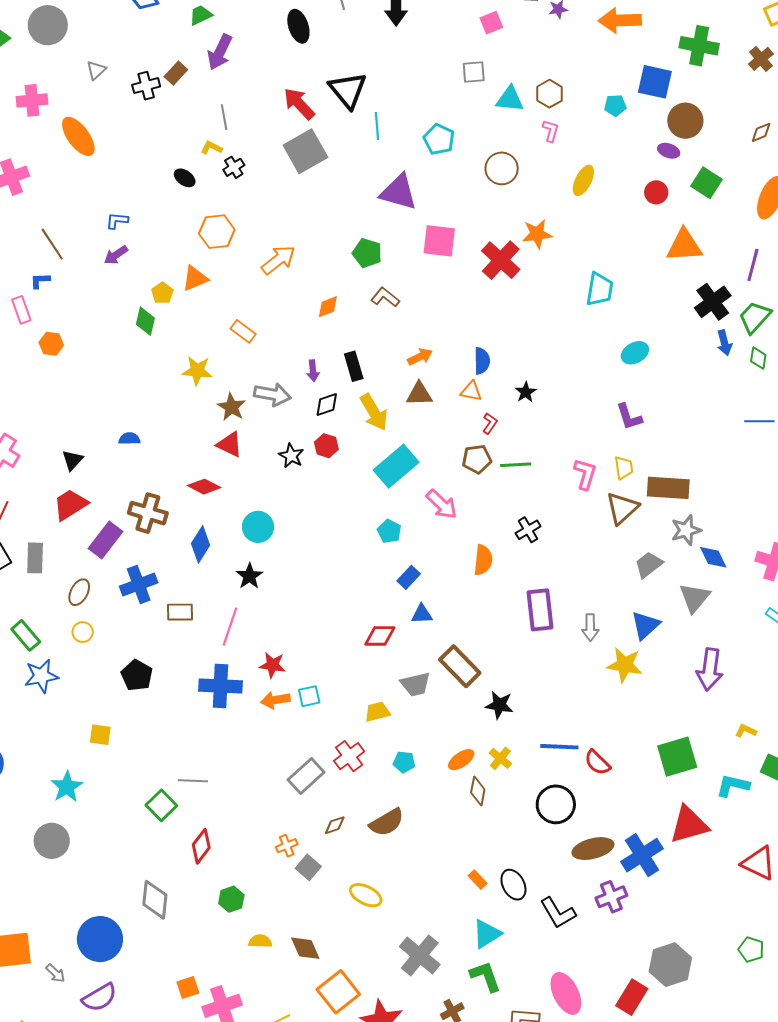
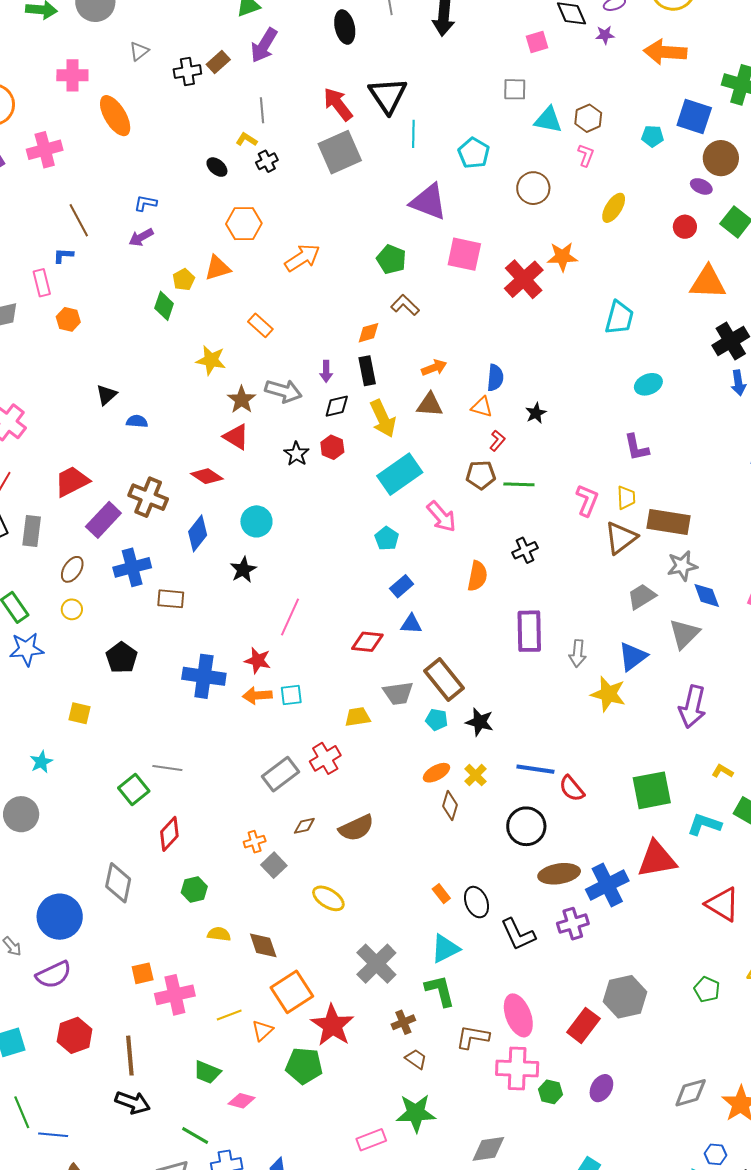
orange diamond: (328, 307) -> (369, 333), moved
black triangle: (72, 460) -> (106, 395), moved
pink line: (230, 627) -> (290, 617), moved
cyan pentagon: (404, 762) -> (437, 720), moved
cyan star: (67, 787) -> (41, 762), size x0.7

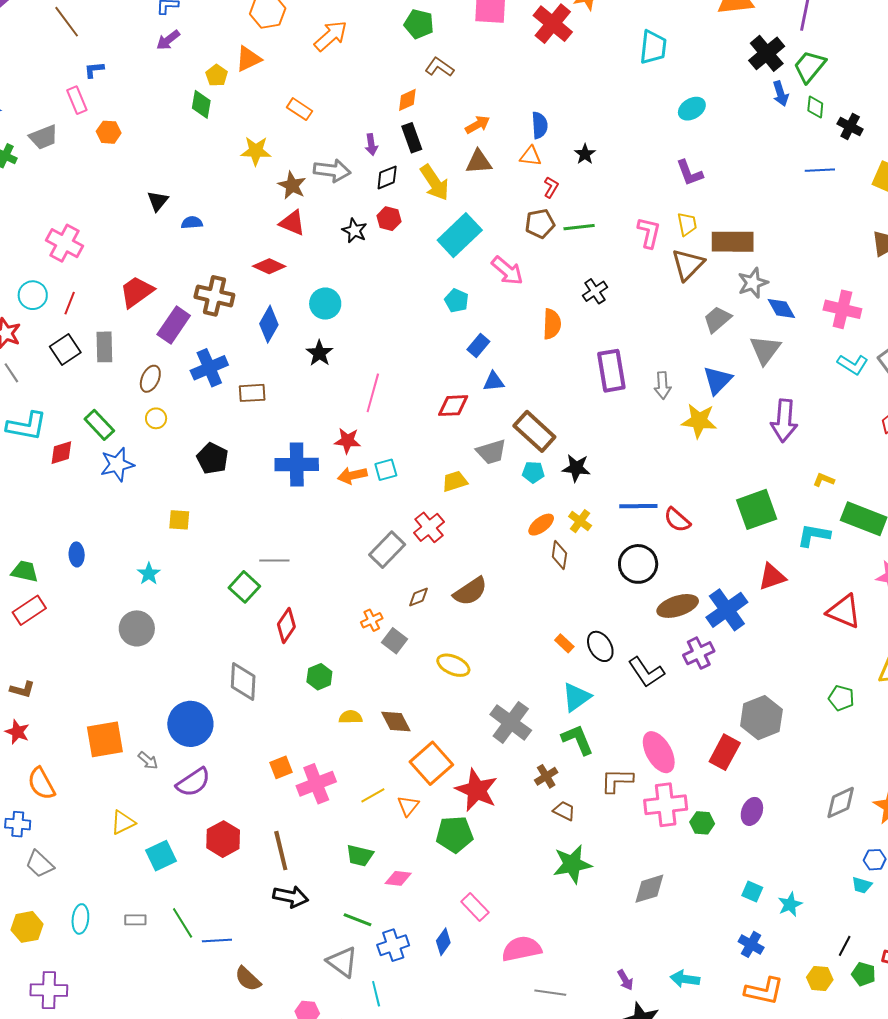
brown line: (79, 220) -> (67, 22), moved
red triangle: (657, 859) -> (772, 577), size x0.7
pink rectangle: (371, 1140) -> (475, 907), moved, turned 76

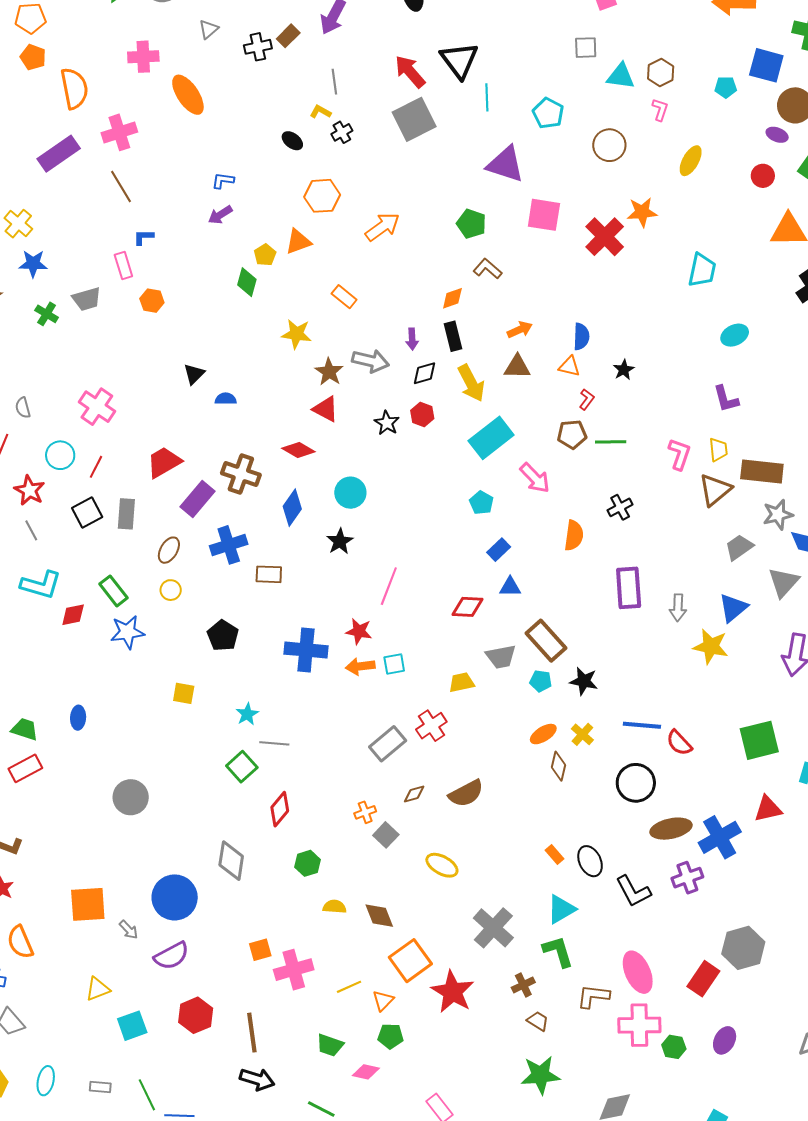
cyan star: (149, 574) -> (247, 714), moved
green pentagon: (455, 834) -> (390, 1036), moved, size x0.7

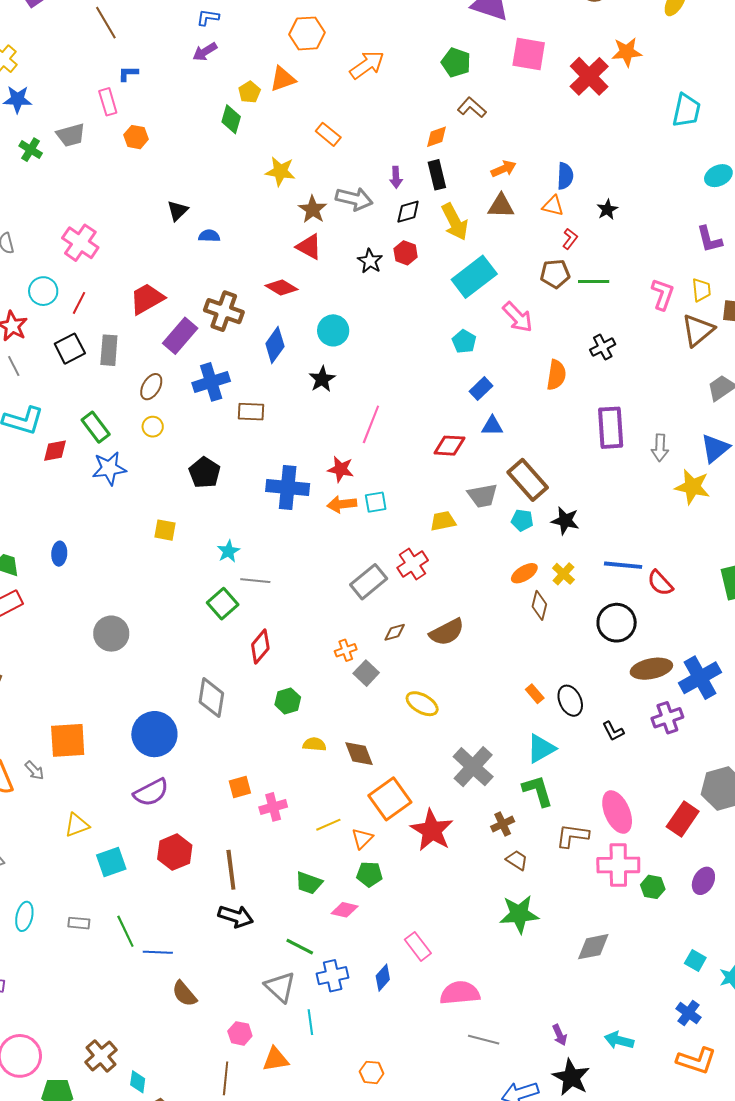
black L-shape: (633, 891) -> (613, 731), size x0.6
gray arrow: (129, 930) -> (34, 770), moved
pink cross: (294, 970) -> (273, 807), size x0.7

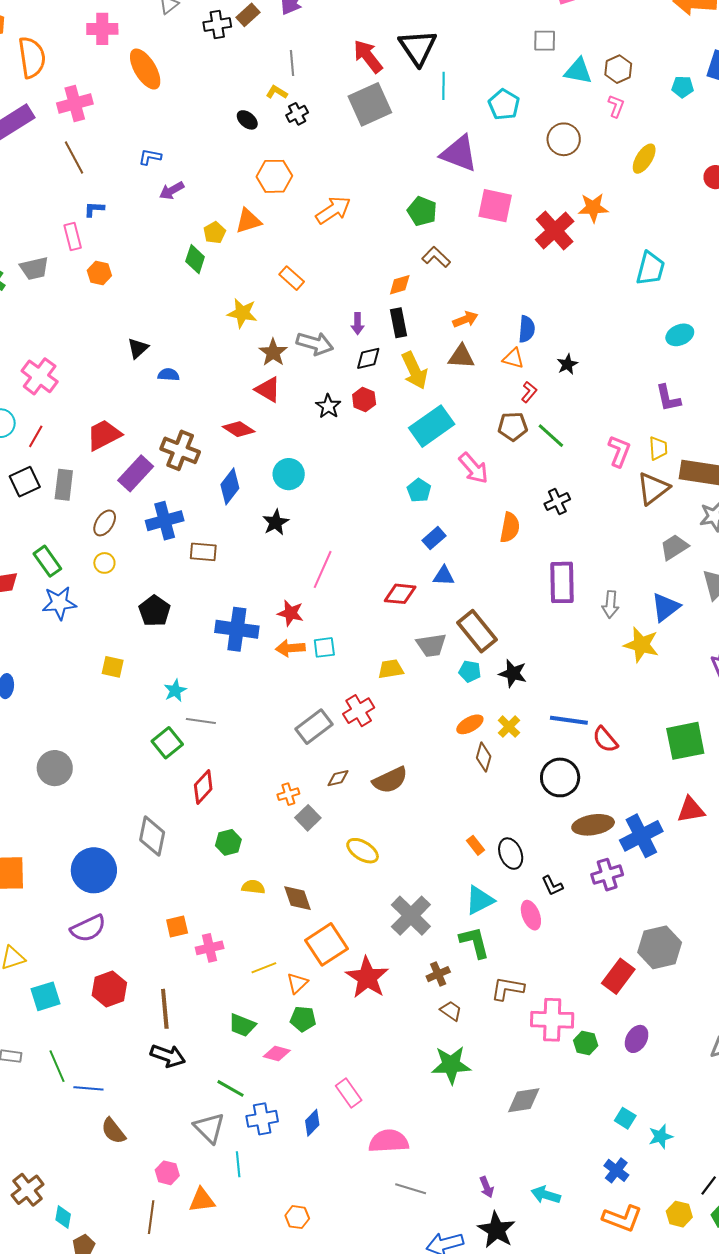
blue L-shape: (208, 18) -> (150, 157), moved
green line: (594, 281) -> (551, 436), turned 40
pink ellipse: (617, 812) -> (531, 915), moved, size x0.7

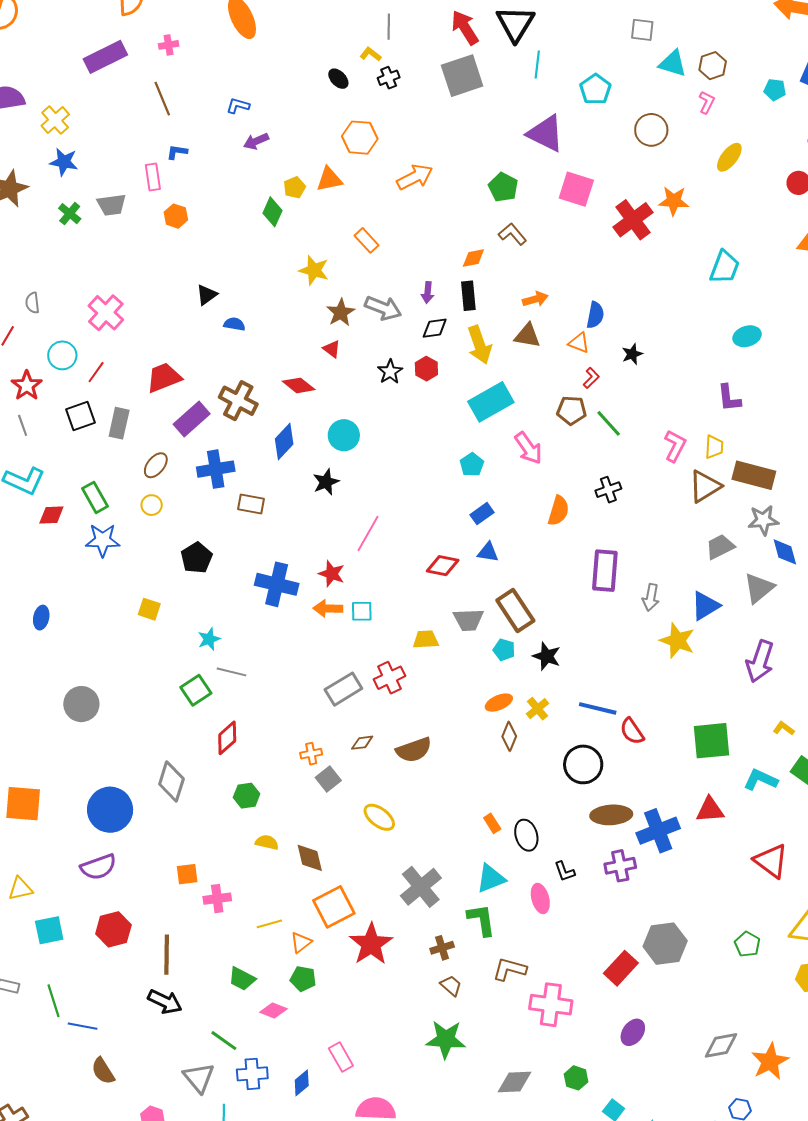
pink cross: (75, 104) -> (169, 45), size x0.6
red triangle: (268, 390) -> (332, 349), size x0.7
green hexagon: (586, 1043) -> (576, 1078), moved

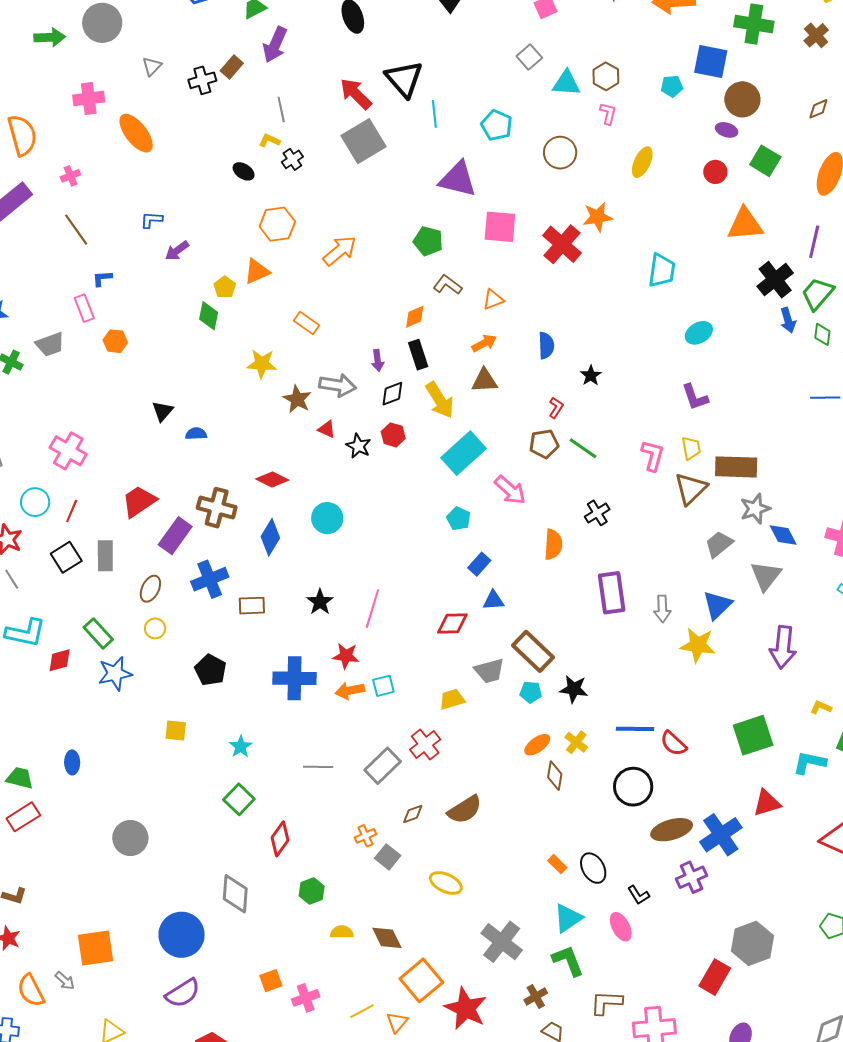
gray square: (642, 30) -> (529, 57), turned -35
orange triangle: (579, 343) -> (493, 300), moved, turned -30
red triangle: (332, 349) -> (327, 429), moved
black star: (326, 482) -> (320, 602), moved
gray line: (231, 672) -> (318, 767), moved

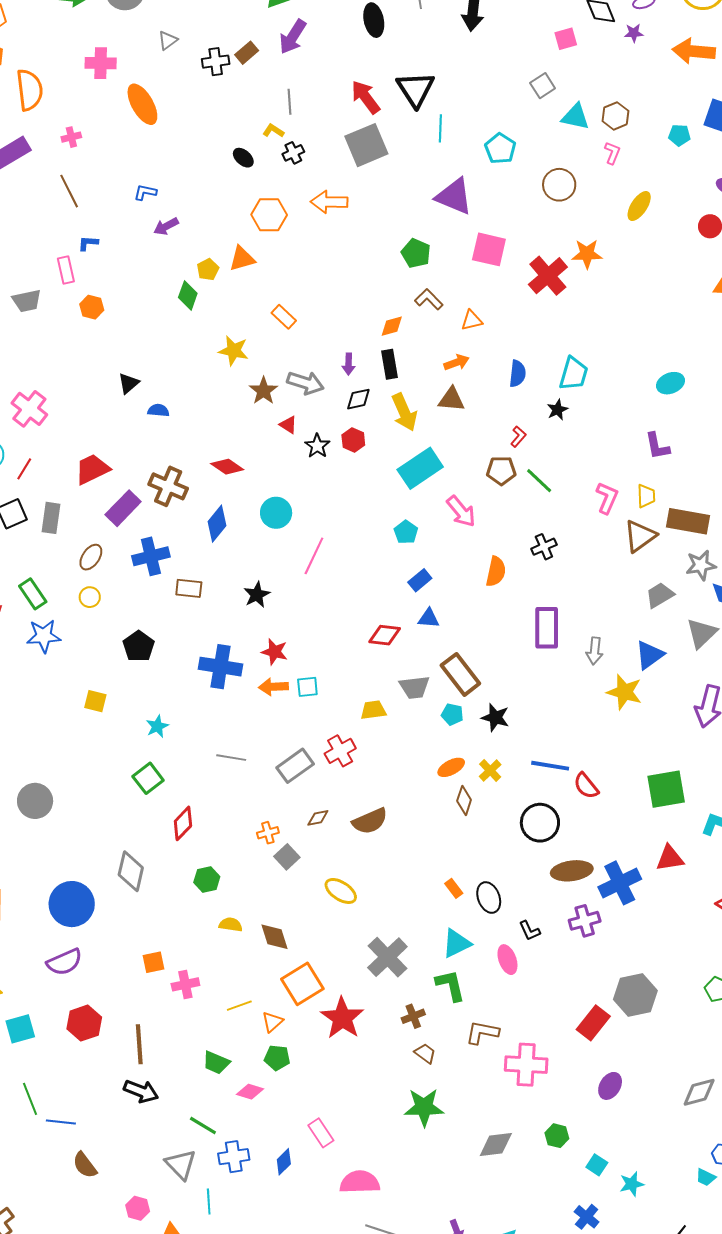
orange arrow: (340, 251) -> (329, 202), moved, turned -147
cyan trapezoid: (662, 270) -> (574, 374), moved
pink line: (372, 609) -> (314, 556), moved

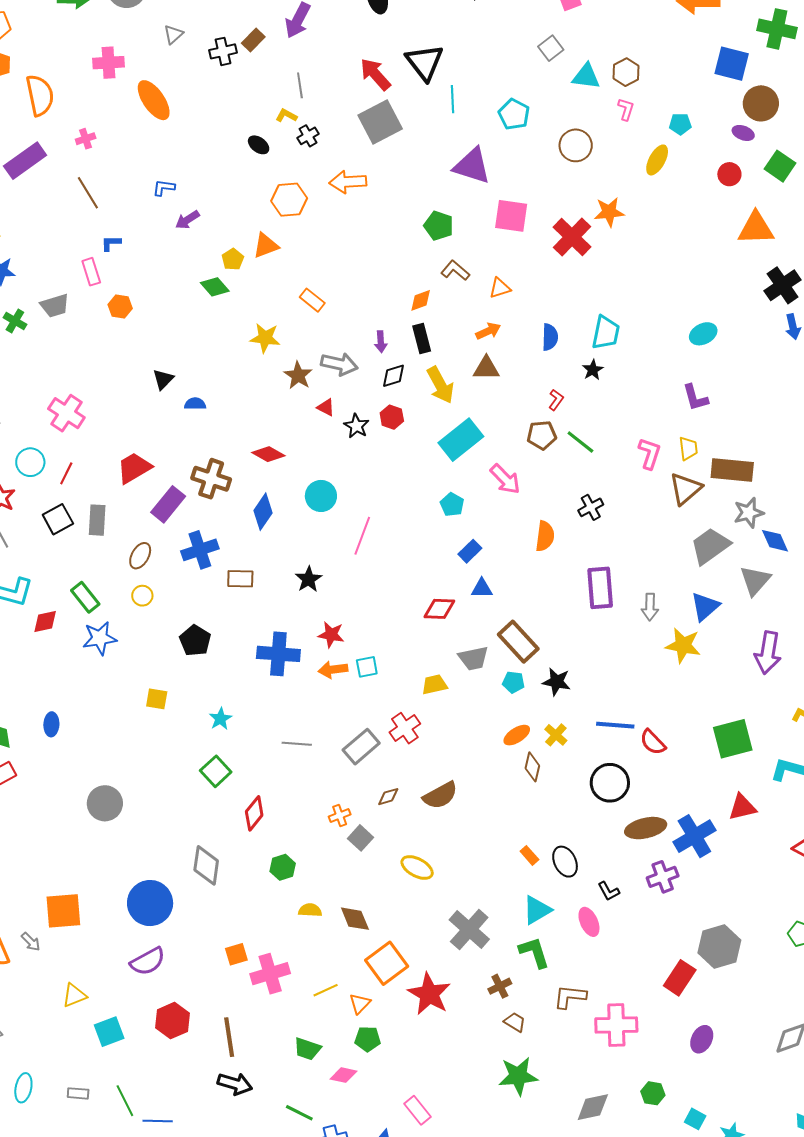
cyan pentagon: (679, 135) -> (680, 124), moved
green diamond: (188, 295) -> (215, 287), turned -56
gray trapezoid: (660, 595) -> (710, 546), size x1.4
pink cross: (185, 984) -> (270, 974), size x1.4

